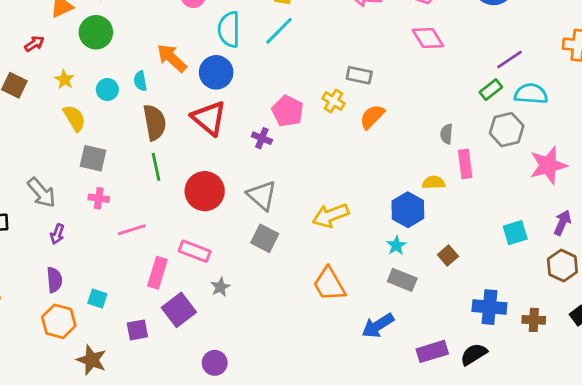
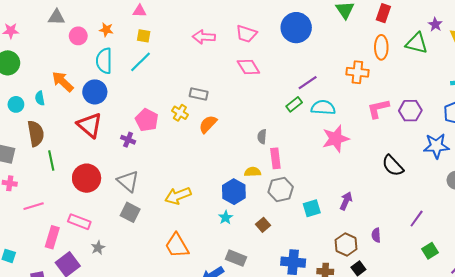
brown semicircle: (155, 122) -> (36, 133), moved
gray hexagon: (507, 130) -> (281, 190), moved
pink star: (548, 165) -> (336, 139), moved
brown hexagon: (562, 266) -> (346, 245), moved
gray rectangle: (402, 280) -> (236, 258), moved

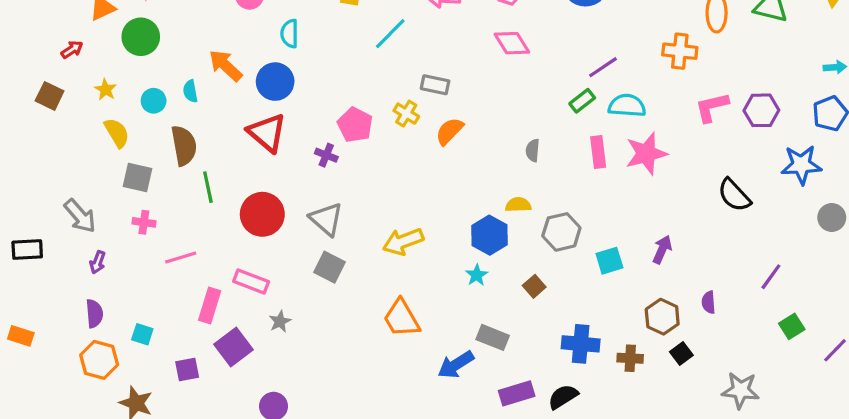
cyan semicircle: (104, 61) -> (290, 34), size x0.7
cyan line: (141, 62) -> (390, 34), moved
pink rectangle: (275, 158) -> (598, 152), moved

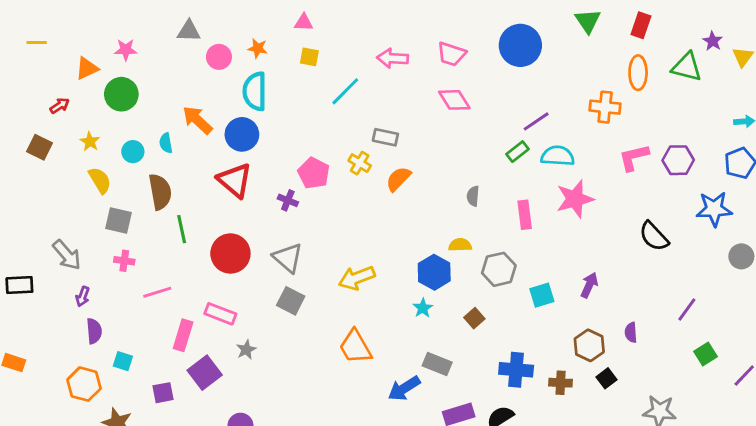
cyan semicircle: (290, 34) -> (255, 91), size x1.5
pink rectangle: (598, 152) -> (525, 215), moved
purple semicircle: (94, 313) -> (94, 331), moved

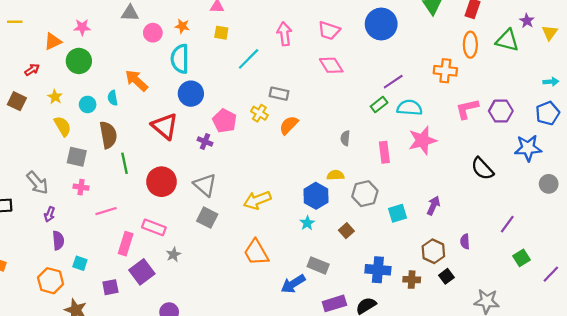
pink arrow: (393, 58) -> (284, 34), turned 80
blue circle: (242, 134) -> (191, 94), moved

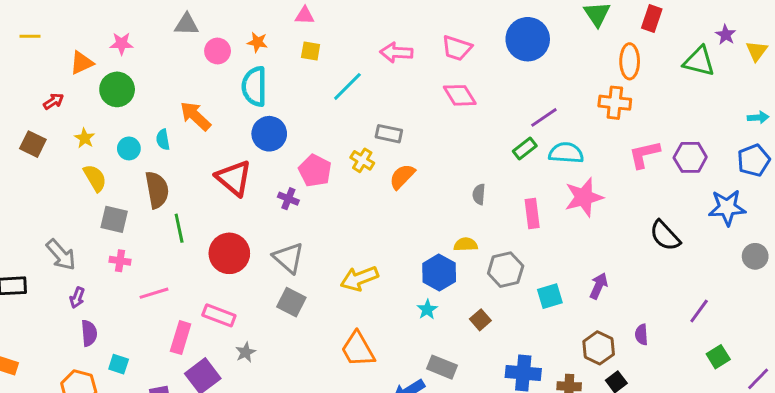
pink arrow: (284, 34) -> (396, 52), turned -80
orange ellipse: (470, 45) -> (630, 61), moved

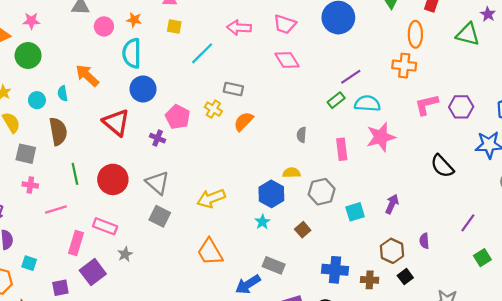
green line: (179, 228) -> (75, 174), moved

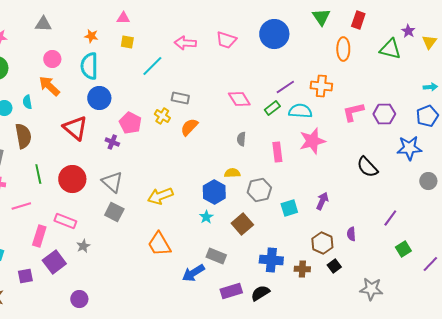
pink circle: (104, 26) -> (52, 59), moved
pink diamond: (287, 60) -> (239, 99), moved
orange cross: (404, 66) -> (321, 86), moved
brown square: (303, 230) -> (242, 224), size x1.5

